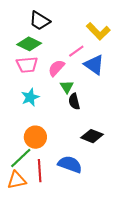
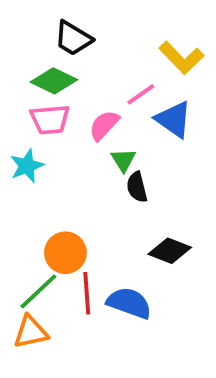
cyan star: (30, 97) -> (27, 166), moved
red line: (40, 171) -> (87, 293), moved

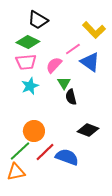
cyan star: (27, 166) -> (30, 86), moved
red line: (87, 293) -> (45, 152), turned 50

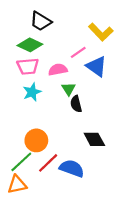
pink semicircle: (54, 65) -> (58, 70), turned 36
black diamond: (88, 130) -> (94, 139), turned 40

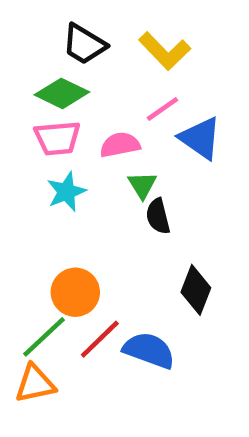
yellow L-shape: (101, 32) -> (165, 51), moved
black diamond: (94, 139) -> (196, 290), turned 50

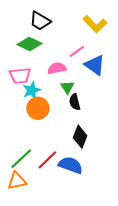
yellow L-shape: (165, 51) -> (95, 24), moved
pink trapezoid: (57, 138) -> (20, 76), moved
black diamond: (196, 290) -> (80, 137), moved
orange circle: (75, 292) -> (38, 108), moved

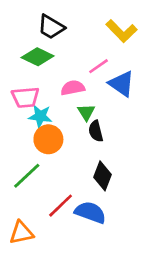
cyan star: (32, 90) -> (40, 116), turned 30
green line: (21, 159) -> (27, 176), moved

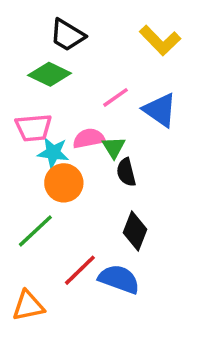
pink line: (98, 66) -> (115, 97), moved
pink semicircle: (73, 88) -> (89, 138), moved

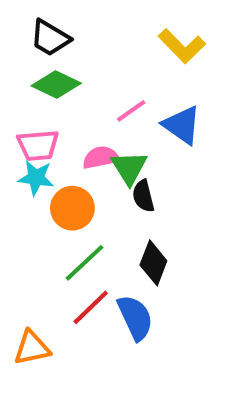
black trapezoid: (67, 35) -> (50, 38), moved
green triangle: (114, 147) -> (129, 168), size x1.4
cyan star: (53, 153) -> (36, 178), moved
green line: (35, 231) -> (85, 263), moved
blue semicircle: (119, 279) -> (135, 318), turned 45

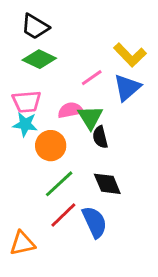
yellow L-shape: (182, 46) -> (130, 55), moved
blue triangle: (182, 125) -> (127, 88), turned 44
black diamond: (153, 263) -> (107, 184), turned -44

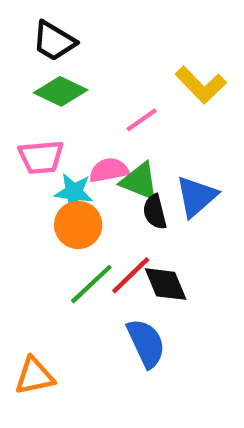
blue triangle: (127, 88) -> (196, 196), moved
green triangle: (90, 117) -> (139, 181), turned -36
cyan star: (25, 124) -> (74, 192), moved
red line: (63, 215) -> (131, 275), moved

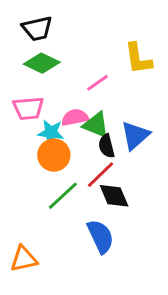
black trapezoid: (54, 41) -> (37, 28), turned -44
yellow L-shape: (201, 85) -> (138, 59), turned 36
red line: (131, 275) -> (101, 175), moved

